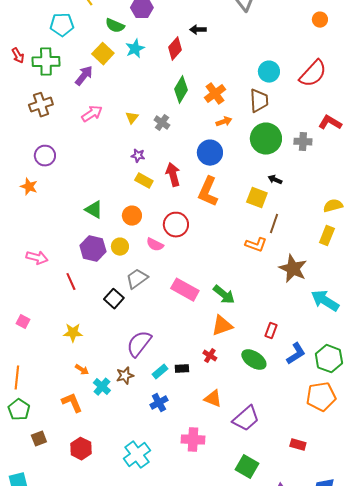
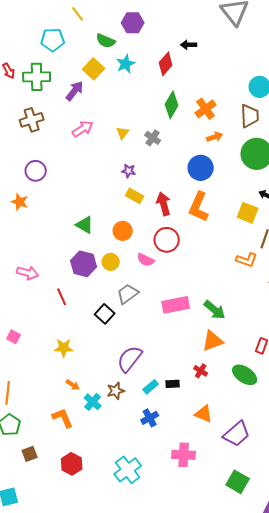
red arrow: (173, 175) -> (164, 204), moved
pink rectangle: (185, 290) -> (176, 305), turned -40

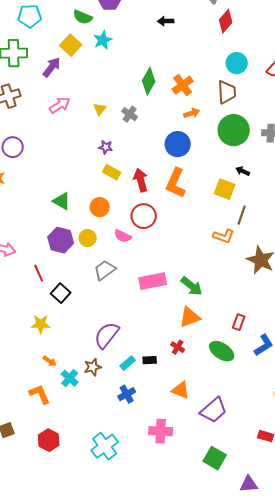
red diamond: (166, 64) -> (226, 21), moved
black square: (105, 314) -> (61, 293), moved

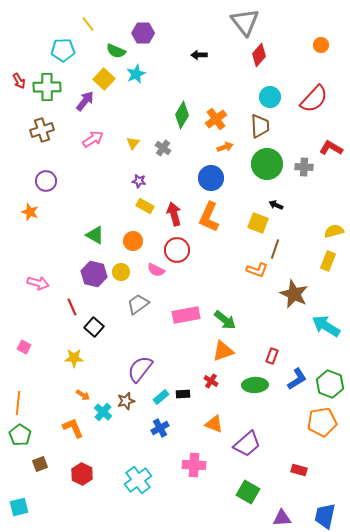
green ellipse: (222, 351) -> (255, 385), turned -35

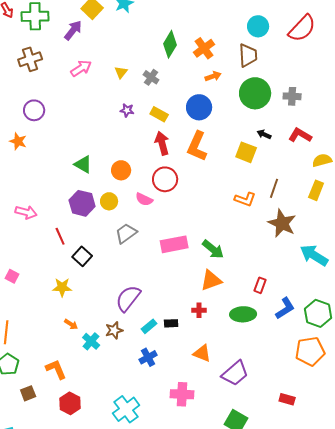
red L-shape: (331, 148) -> (300, 135), moved
yellow rectangle: (145, 206) -> (159, 114), moved
brown line: (275, 249) -> (274, 188), moved
red cross: (211, 381) -> (199, 310), turned -32
orange L-shape: (73, 428) -> (56, 369), moved

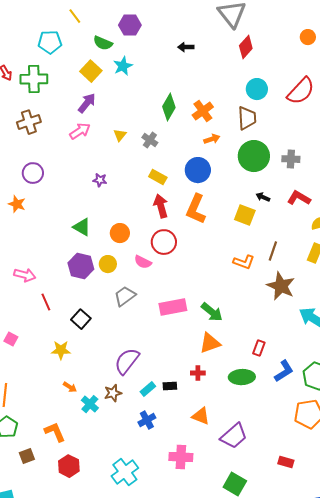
purple arrow: (73, 30) -> (87, 103), moved
purple star: (127, 110) -> (100, 180), moved
red line: (60, 236) -> (46, 302), moved

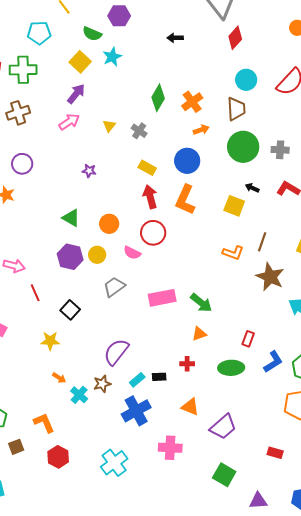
orange triangle: (210, 343) -> (199, 334), size x0.7
blue cross: (147, 420) -> (136, 411), size x1.6

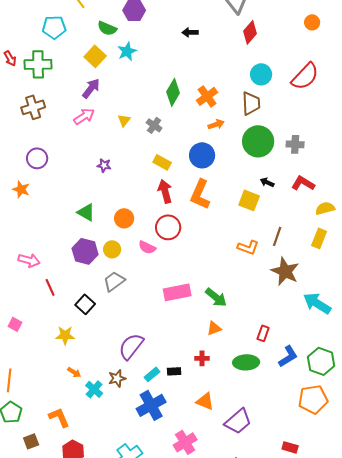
gray trapezoid: (114, 287) -> (114, 281), moved
pink cross: (170, 448) -> (185, 442), turned -35

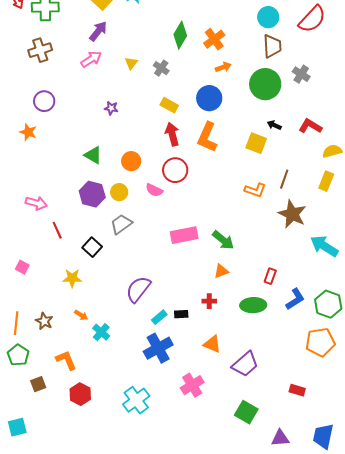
brown trapezoid: (251, 103) -> (272, 46), moved
gray cross: (295, 144) -> (301, 74), moved, turned 30
brown star: (117, 378) -> (44, 321), moved, turned -30

